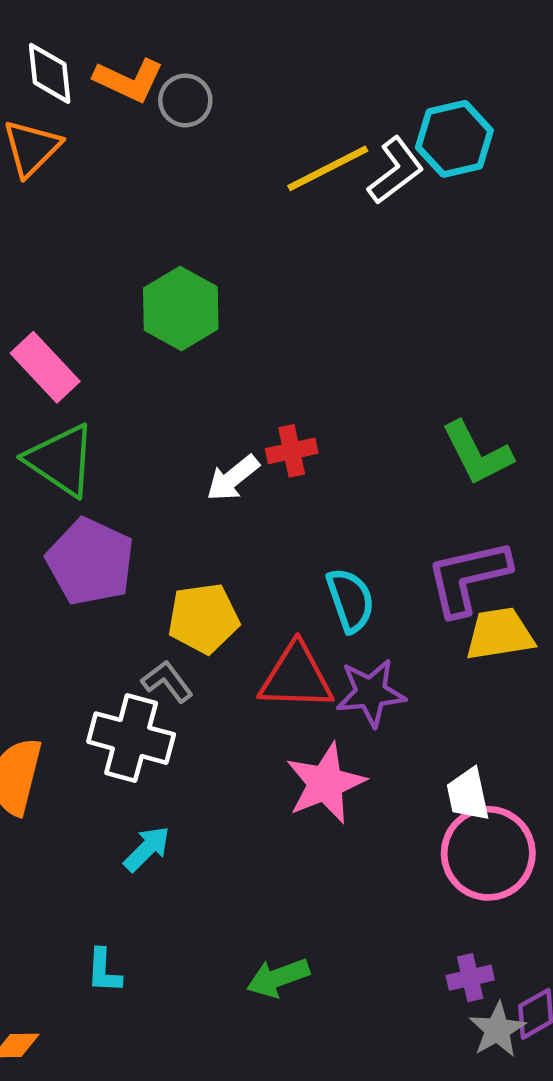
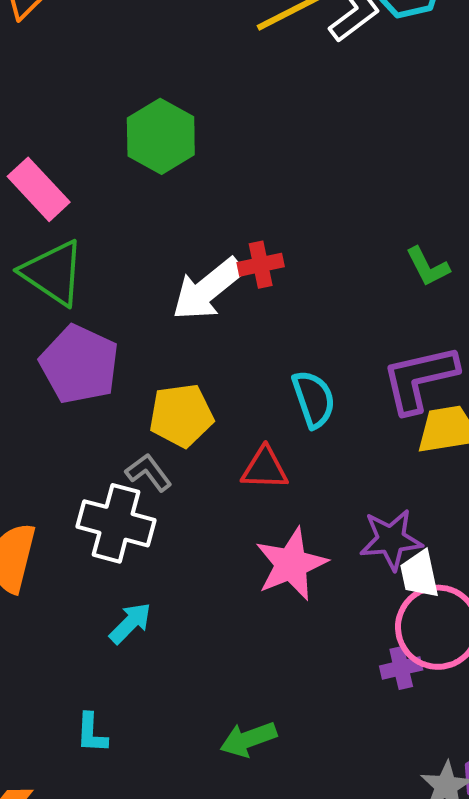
green L-shape: (477, 453) -> (428, 267), size x0.7
white arrow: (233, 478) -> (208, 289), size x1.5
red triangle: (296, 677) -> (265, 468), size x0.7
purple star: (371, 693) -> (391, 540), moved
purple cross: (470, 978) -> (401, 668), moved

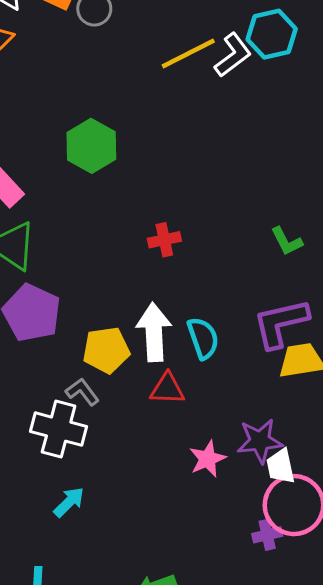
white arrow: (208, 289) -> (154, 332), moved, turned 126
pink star: (291, 564) -> (208, 459), moved, size x0.7

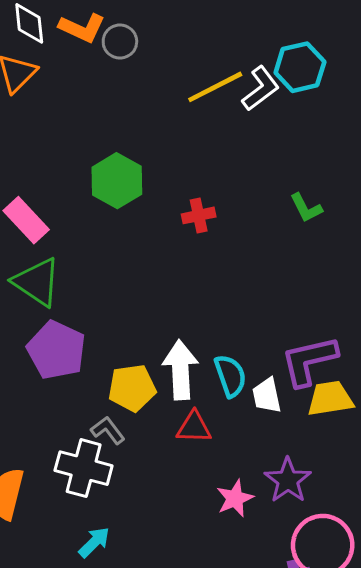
red cross: (164, 240) -> (199, 215), moved
green L-shape: (287, 241) -> (306, 208), moved
purple star: (260, 441) -> (288, 480), turned -30
white trapezoid: (281, 466) -> (267, 396), moved

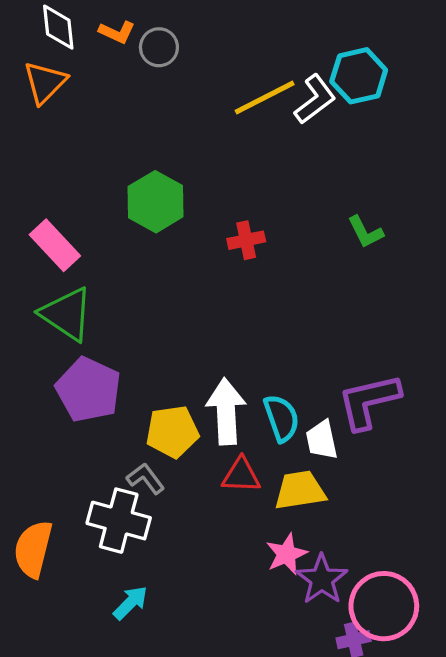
orange L-shape: (82, 28) -> (117, 32), size x0.7
yellow trapezoid: (330, 399) -> (300, 490), moved
purple star: (288, 480) -> (322, 579), moved

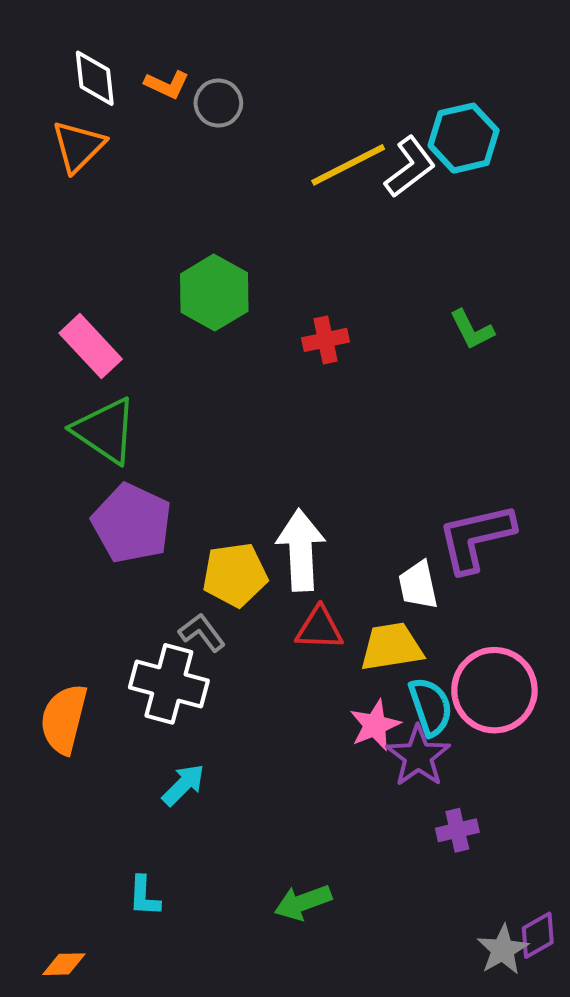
cyan semicircle: (281, 418) -> (431, 707), moved
pink circle: (384, 606) -> (494, 690), moved

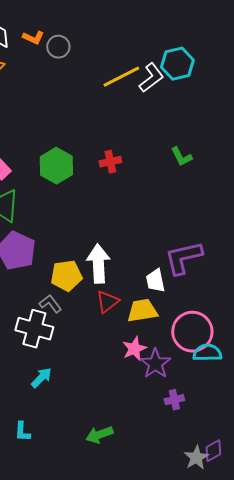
green hexagon: (214, 293) -> (56, 166), moved
red triangle: (319, 628) -> (107, 302), turned -40
cyan semicircle: (431, 707) -> (207, 353), moved, turned -72

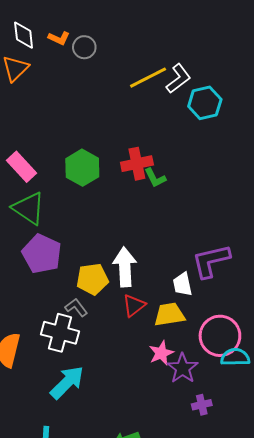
cyan hexagon: (177, 64) -> (205, 103), moved
green L-shape: (181, 157) -> (155, 178), moved
red cross: (110, 162) -> (137, 164), size x1.4
cyan arrow: (41, 378) -> (67, 382), size x1.6

